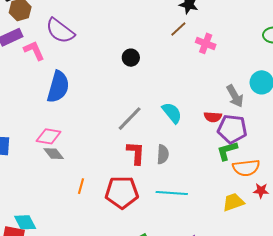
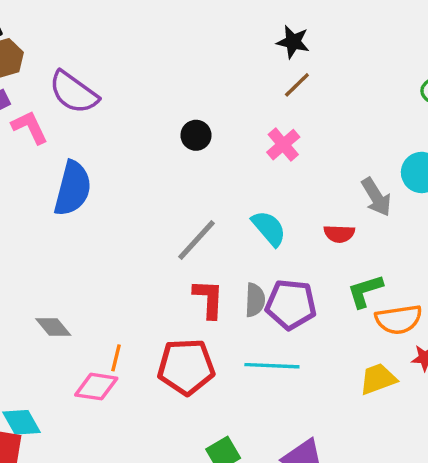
brown line: (178, 29) -> (297, 85), moved
pink cross: (206, 43) -> (283, 145), moved, turned 30
purple pentagon: (232, 129) -> (291, 304), moved
pink diamond: (49, 136) -> (96, 387), moved
gray diamond: (54, 154) -> (53, 327), moved

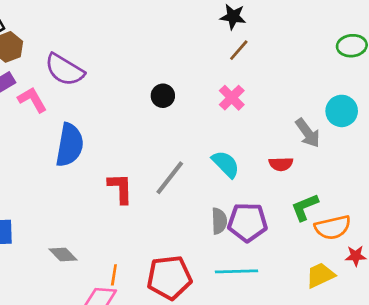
red L-shape: (209, 299) -> (120, 188), moved

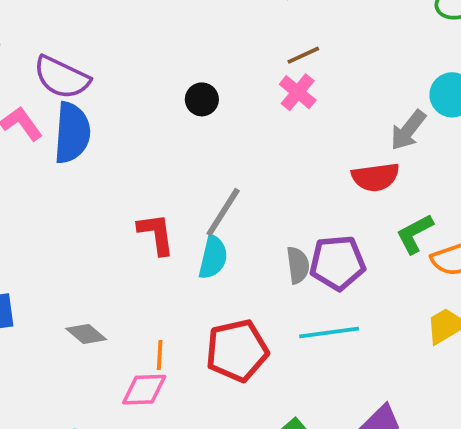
brown line: (239, 50) -> (303, 55), moved, turned 30
gray arrow: (308, 133) -> (408, 130), turned 80
blue semicircle: (70, 145) -> (72, 133), moved
cyan semicircle: (226, 164) -> (213, 257), moved, turned 64
red semicircle: (281, 164) -> (375, 177), size x1.4

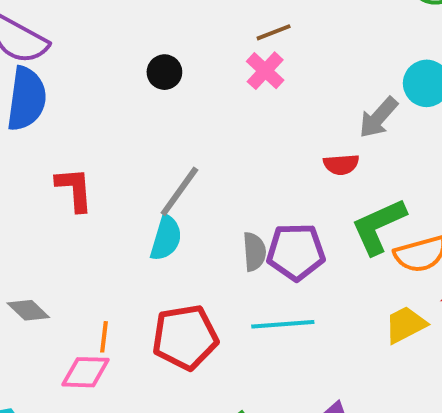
red semicircle: (375, 177) -> (341, 164), size x0.7
red L-shape: (156, 234) -> (74, 189), moved
green L-shape: (415, 234) -> (379, 226), size x1.4

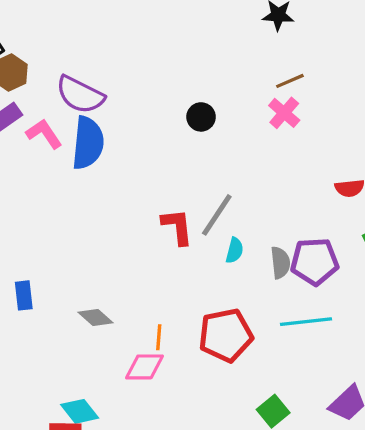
red L-shape: (74, 189) -> (177, 227), moved
cyan semicircle: (166, 238) -> (235, 250), moved, size x0.7

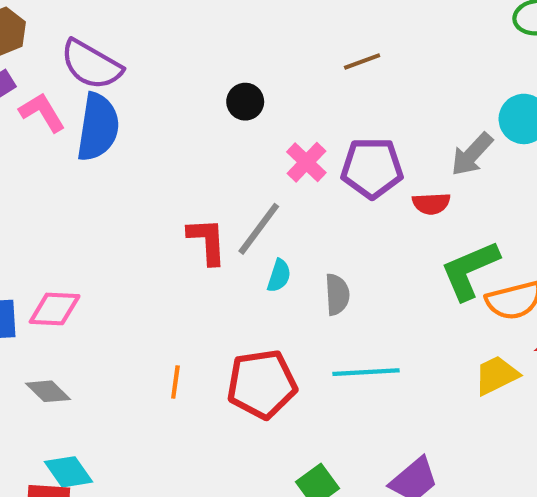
pink cross: (284, 113) -> (306, 162), moved
purple pentagon: (315, 261) -> (372, 168), moved
gray diamond: (95, 317) -> (48, 391), moved
pink diamond: (144, 367) -> (55, 309), moved

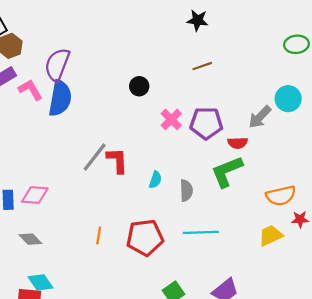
purple semicircle: (91, 65) -> (57, 65), turned 80
gray line: (259, 229) -> (95, 157), moved
green L-shape: (470, 270) -> (227, 172), moved

